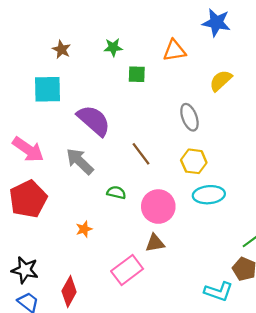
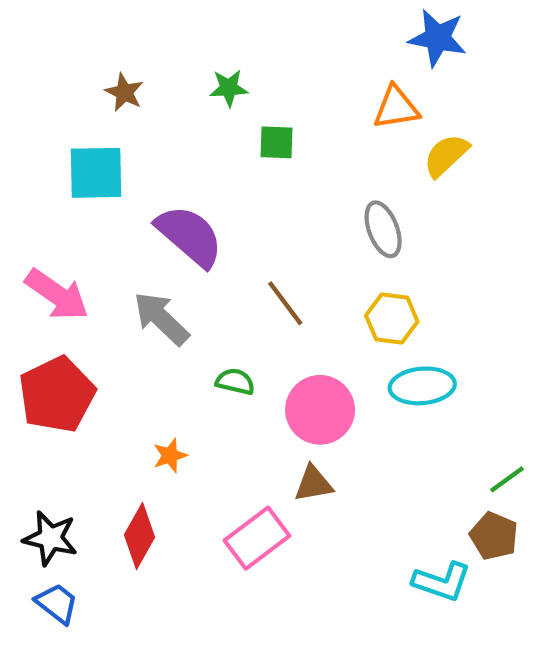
orange triangle: (174, 51) -> (396, 108), moved
red diamond: (69, 291) -> (140, 536), moved

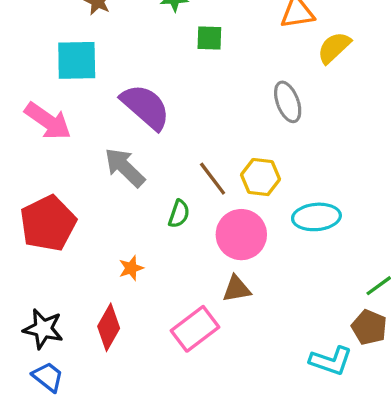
pink arrow: (57, 295) -> (48, 121), moved
brown line: (285, 303) -> (213, 179), moved
yellow hexagon: (392, 318) -> (260, 177), moved
green semicircle: (235, 382) -> (179, 214), turned 96

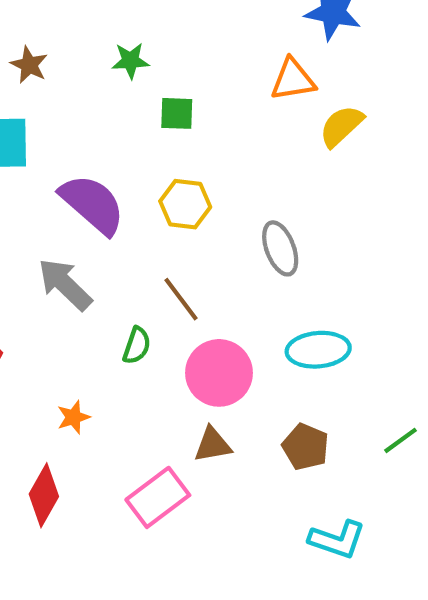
gray ellipse: (288, 102) -> (280, 248), moved
yellow hexagon: (260, 177) -> (185, 204), moved
brown pentagon: (369, 327) -> (306, 447), moved

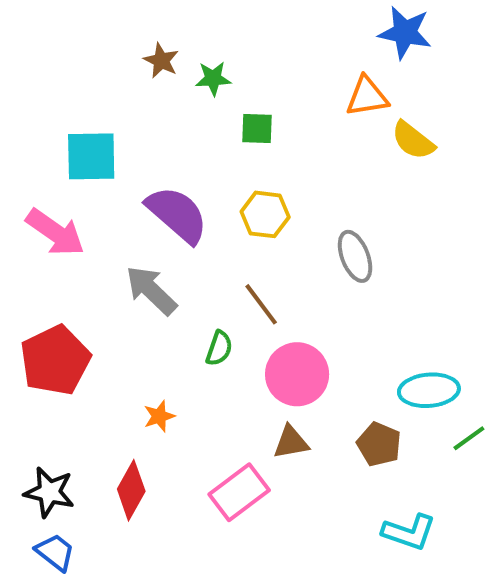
brown star: (29, 65) -> (161, 61), moved
yellow semicircle: (341, 126) -> (413, 140), turned -99
cyan ellipse: (318, 350) -> (429, 390), moved

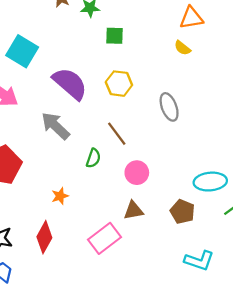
orange triangle: (367, 97) -> (191, 18), moved
yellow semicircle: (413, 140) -> (182, 48), moved, size x0.7
cyan square: (91, 156) -> (22, 51), turned 32
pink circle: (297, 374) -> (137, 173), size x0.7

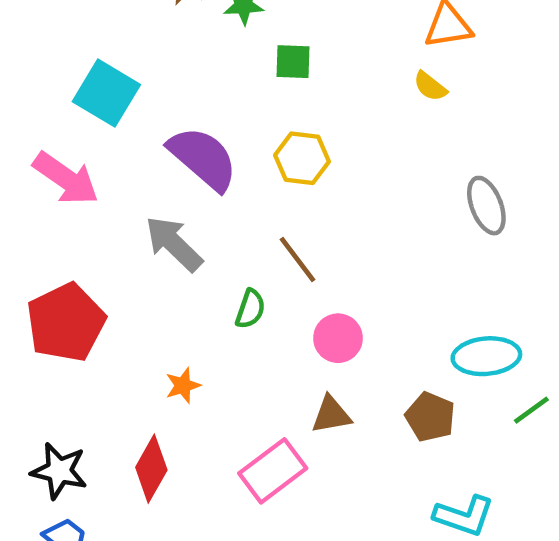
gray ellipse: (169, 107) -> (486, 206), moved

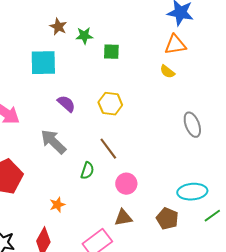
green square: (293, 62) -> (111, 52), moved
cyan square: (106, 93) -> (43, 63), moved, turned -32
purple semicircle: (203, 158) -> (66, 104), size x0.6

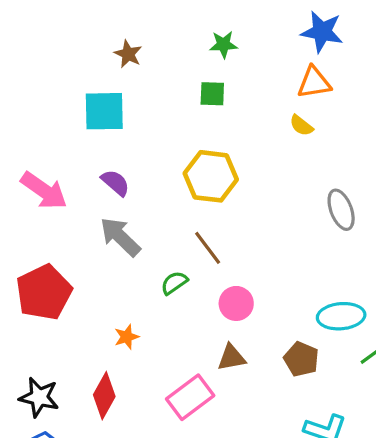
green star: (84, 36) -> (223, 44), moved
purple semicircle: (66, 104) -> (115, 183), moved
yellow hexagon: (110, 104) -> (211, 176), size x1.4
green semicircle: (87, 171) -> (174, 283), turned -144

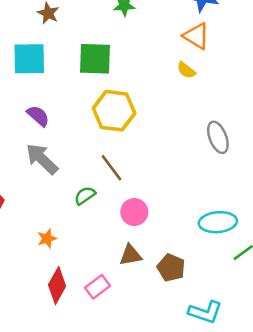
orange triangle: (314, 83) -> (196, 36), turned 40
green square: (212, 94) -> (95, 59), moved, size x1.6
brown pentagon: (301, 359) -> (171, 268), moved
red diamond: (104, 396) -> (57, 285), moved
pink rectangle: (190, 397) -> (98, 287), size x0.7

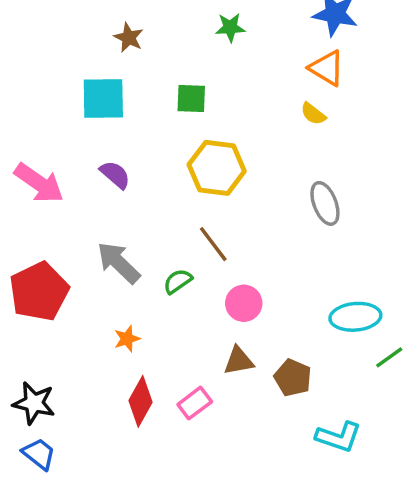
green square: (95, 59) -> (191, 99), size x0.7
gray ellipse: (218, 137) -> (325, 203), moved
gray arrow: (42, 159) -> (119, 263), moved

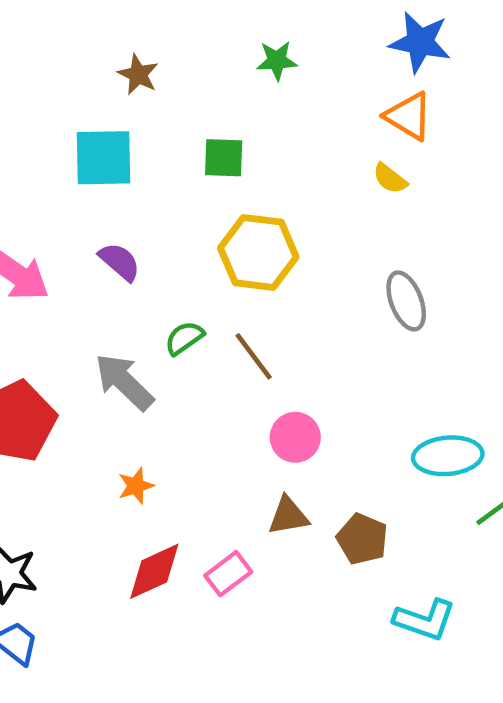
green semicircle: (178, 281) -> (184, 338), moved
red diamond: (141, 401) -> (154, 571), turned 36

